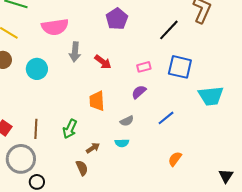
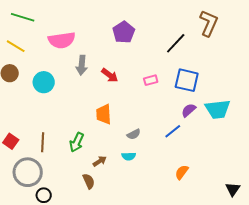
purple semicircle: (139, 92) -> (189, 110), moved

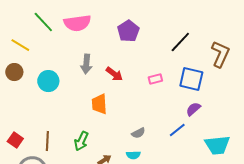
green line: (23, 17) -> (43, 22), moved, turned 30
brown L-shape: (209, 23) -> (220, 54), moved
pink semicircle: (62, 40) -> (77, 23), moved
cyan trapezoid: (218, 109) -> (217, 145), moved
orange trapezoid: (104, 114) -> (99, 104), moved

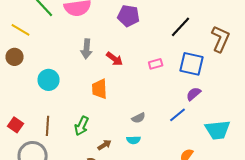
purple pentagon: (128, 31) -> (129, 16), turned -30
cyan circle: (48, 81) -> (49, 80), moved

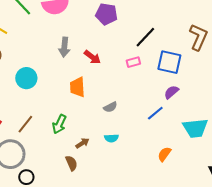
black line: (181, 27) -> (145, 37), moved
gray semicircle: (139, 118) -> (110, 107), moved
brown line: (48, 126) -> (25, 124), turned 36

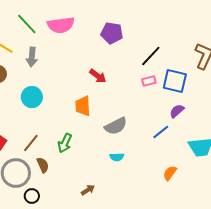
gray arrow: (64, 47) -> (32, 57), moved
pink rectangle: (133, 62) -> (149, 81), moved
gray semicircle: (110, 107) -> (116, 126), size x1.6
brown arrow: (82, 143) -> (88, 190), moved
brown semicircle: (71, 163) -> (43, 165), moved

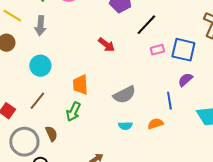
black line: (151, 56) -> (146, 25), moved
orange trapezoid: (83, 106) -> (80, 85), moved
blue line: (161, 132) -> (169, 101), turned -60
brown line: (31, 143) -> (37, 101), moved
orange semicircle: (170, 173) -> (155, 124), moved, turned 35

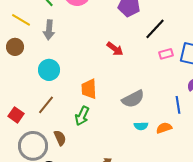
cyan semicircle: (125, 126) -> (141, 126), moved

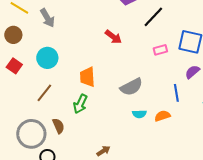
gray arrow: (49, 30) -> (47, 18), turned -36
pink rectangle: (166, 54) -> (160, 50), moved
red square: (16, 115) -> (14, 66), moved

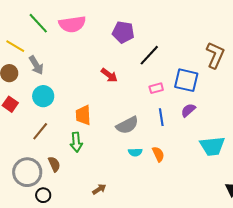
gray arrow: (47, 18) -> (36, 65), moved
blue line: (176, 93) -> (161, 117), moved
green arrow: (80, 104) -> (76, 142), turned -30
orange semicircle: (162, 116) -> (158, 154), turned 84

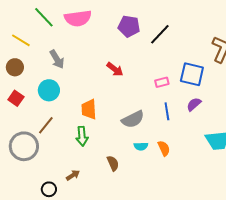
black line: (149, 55) -> (160, 34), moved
gray arrow: (36, 65) -> (57, 59), moved
brown semicircle: (54, 164) -> (113, 163), moved
gray circle: (27, 172) -> (24, 146), moved
brown arrow: (99, 189) -> (73, 175), moved

